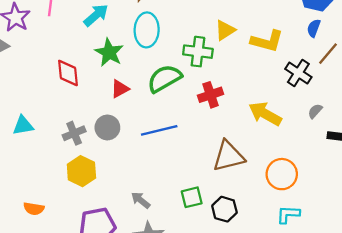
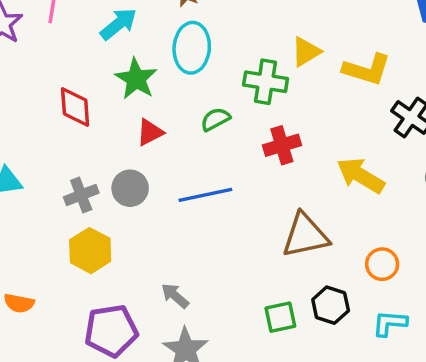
green semicircle: (164, 78) -> (215, 119), size x0.6
orange circle: (282, 174) -> (382, 264), size x0.7
green square: (192, 197) -> (280, 317), moved
black hexagon: (224, 209) -> (331, 305), moved

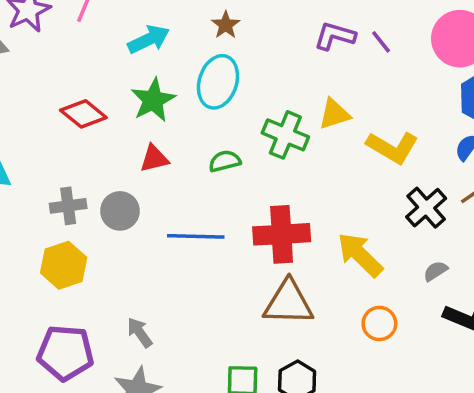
red diamond: (75, 107) -> (83, 114), turned -60
red cross: (282, 145) -> (282, 234), moved, size x1.4
orange circle: (382, 264) -> (379, 323), moved

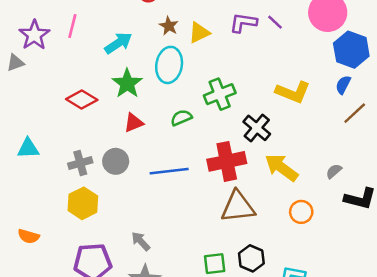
yellow triangle: (334, 114) -> (199, 33), moved
green cross: (285, 135) -> (220, 94), turned -36
black cross: (426, 208) -> (257, 128), moved

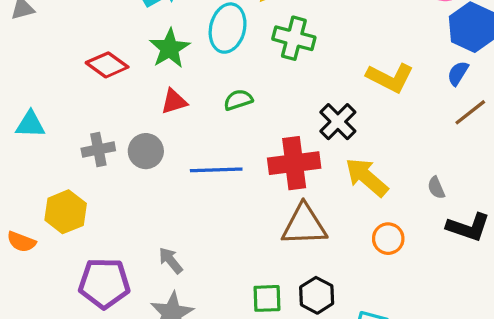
green cross: (220, 94) -> (294, 38), moved, turned 32
gray semicircle: (334, 171) -> (436, 188), turned -77
yellow hexagon: (83, 203) -> (66, 212), moved

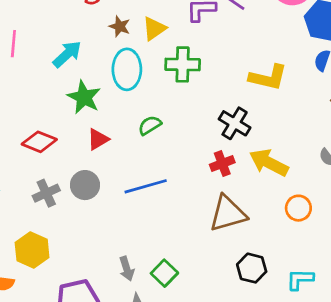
red diamond: (107, 65) -> (39, 142), moved
red cross: (294, 163) -> (222, 164), moved, size x0.6
gray arrow: (171, 260) -> (127, 269), turned -145
green square: (267, 298) -> (164, 273), moved, turned -30

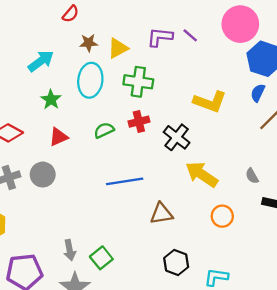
brown star: (120, 26) -> (89, 43), turned -30
green star: (84, 97) -> (51, 100), size x0.7
red cross: (222, 164) -> (139, 122), moved
blue line: (146, 186) -> (125, 181), moved
brown triangle: (228, 214) -> (161, 214), size x0.7

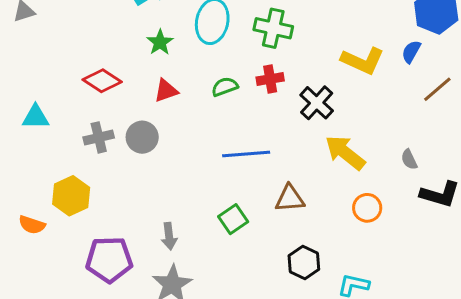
blue semicircle: (258, 93) -> (411, 52), moved
green square: (101, 258) -> (233, 219), moved

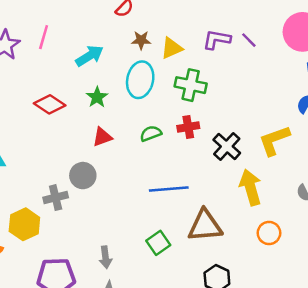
yellow L-shape: (363, 61) -> (274, 140), moved, turned 136
red diamond: (102, 81) -> (50, 104), moved
gray cross: (99, 137) -> (56, 198), moved
yellow arrow: (345, 153) -> (250, 187), turned 36
brown triangle: (290, 199) -> (205, 226), size x1.4

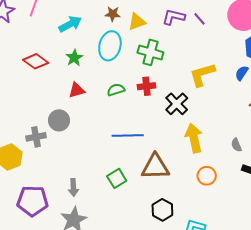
yellow L-shape: (274, 140) -> (202, 75), moved

